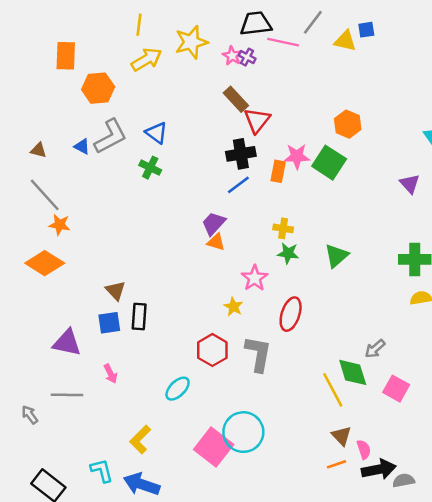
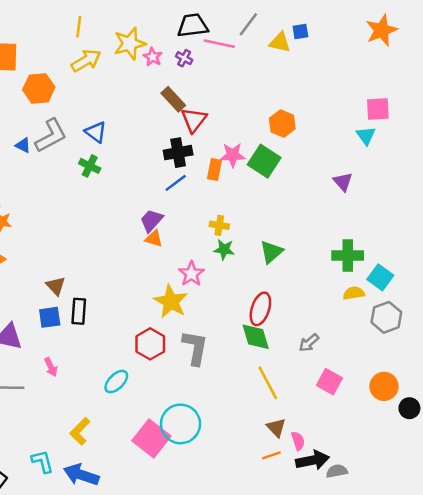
pink star: (232, 56) -> (153, 57), moved
yellow star: (233, 307) -> (171, 302), size x1.8
red ellipse: (291, 314) -> (260, 309), moved
green diamond: (353, 372) -> (256, 337), moved

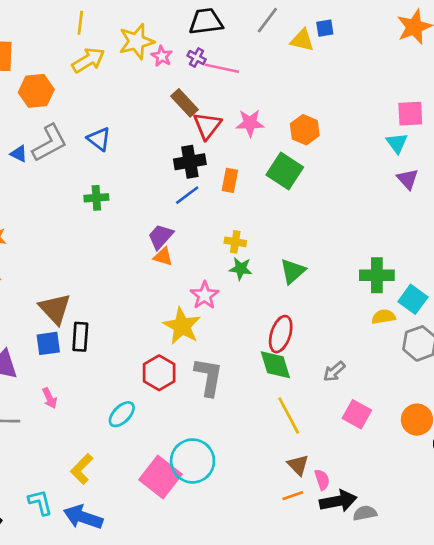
pink line: (219, 44) -> (222, 68), moved
pink star: (233, 155) -> (250, 123), moved
green cross: (90, 166) -> (96, 198), moved, turned -30
purple triangle: (343, 182) -> (408, 179), moved
brown triangle: (56, 286) -> (55, 309), size x1.5

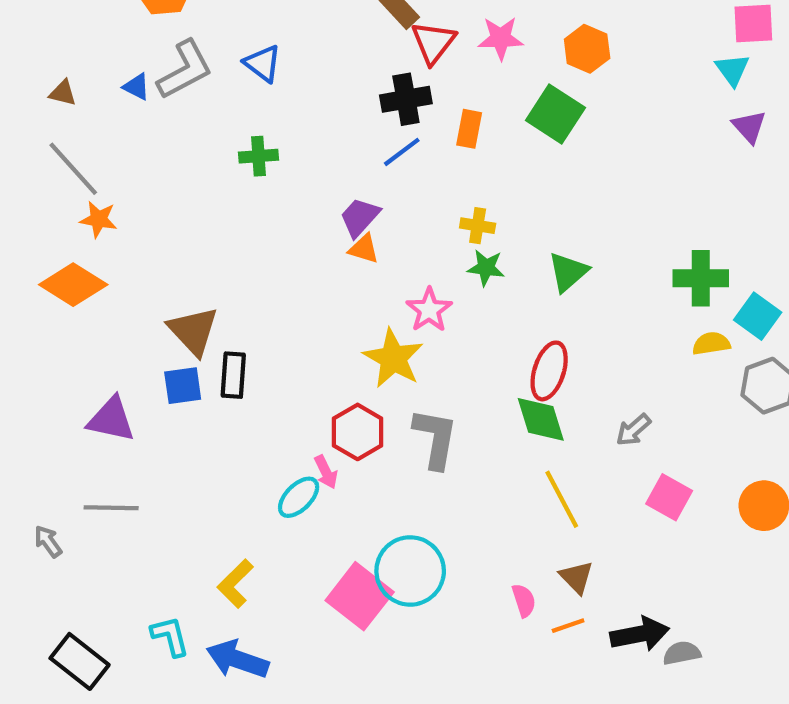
pink arrow: (50, 398) -> (326, 472), moved
pink semicircle: (322, 480) -> (524, 600), moved

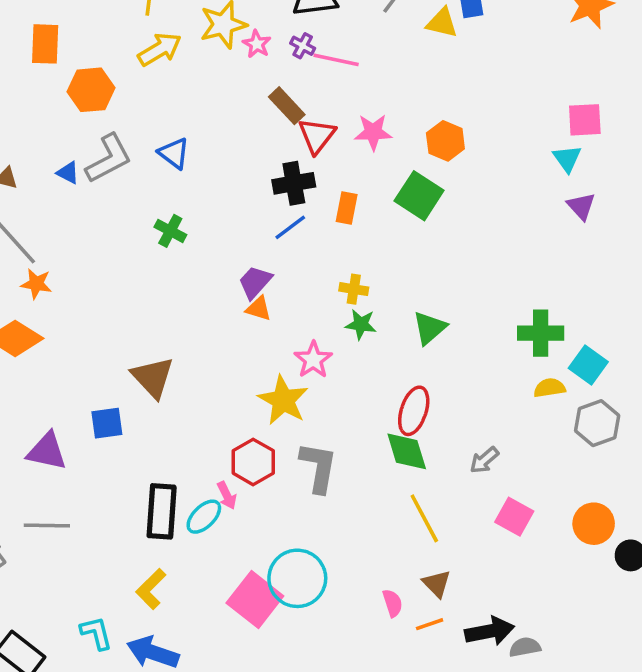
green cross: (259, 156) -> (170, 231), turned 32
brown triangle: (193, 331) -> (153, 377), moved
black rectangle: (233, 375) -> (162, 511), moved, size x1.4

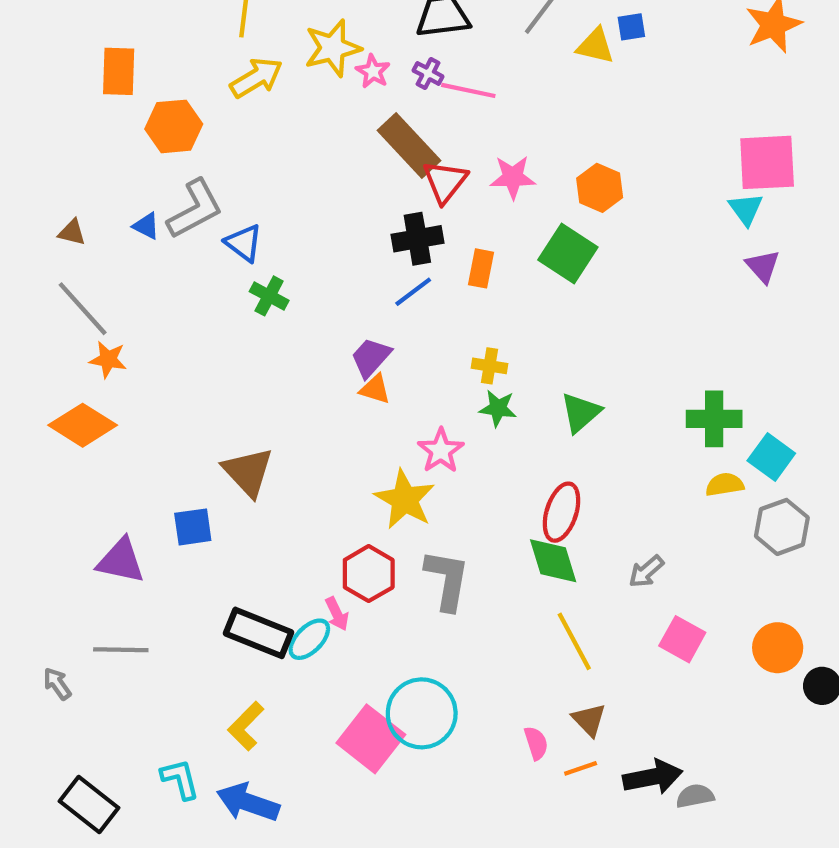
brown rectangle: (287, 106) -> (409, 146), size x1.4
pink square: (585, 120) -> (767, 162), size x1.4
blue triangle: (174, 153) -> (244, 243), moved
black rectangle: (162, 511) -> (259, 633), turned -72

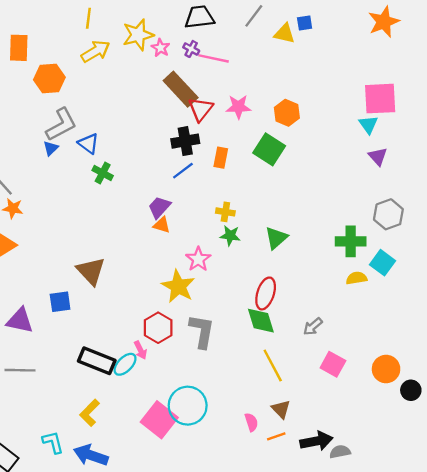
blue triangle: (146, 226) -> (51, 148), moved, turned 49
gray hexagon: (782, 527) -> (388, 214), moved

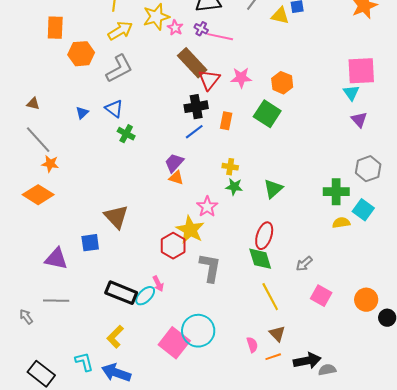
gray L-shape: (61, 125) -> (119, 69), moved
red hexagon: (158, 328) -> (173, 246), moved

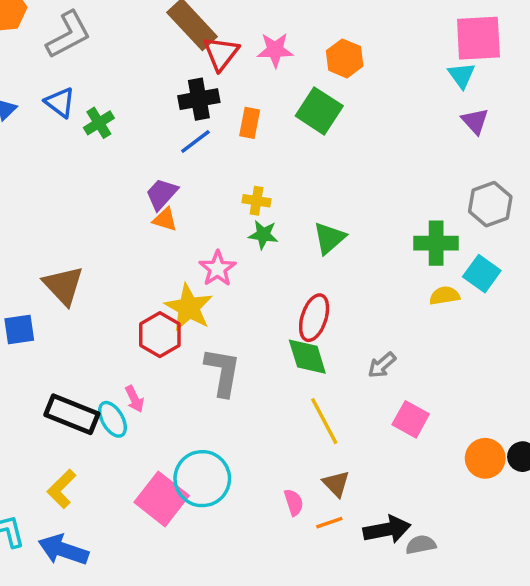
green cross: (126, 134) -> (99, 123), moved, turned 30
cyan ellipse: (145, 296) -> (112, 419), turned -75
orange circle: (366, 300) -> (485, 458), moved

